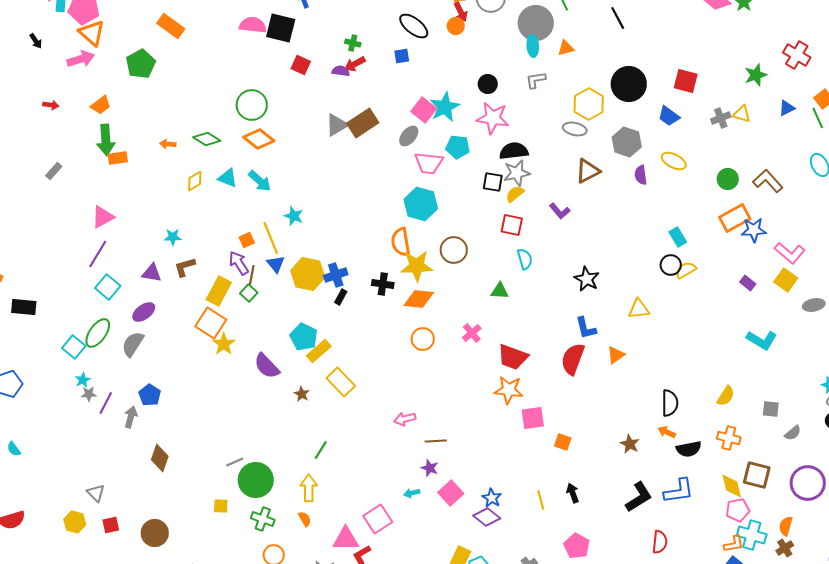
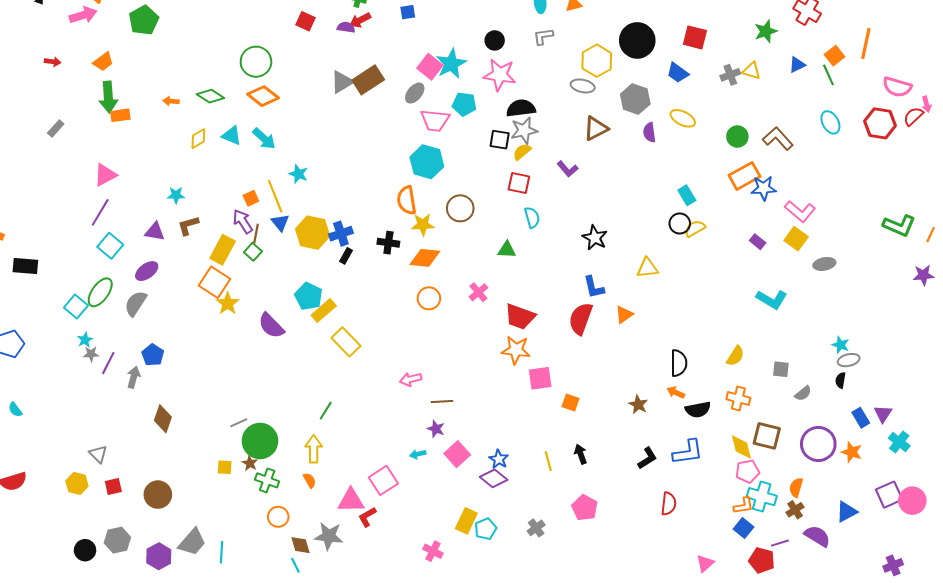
yellow star: (417, 266) -> (423, 225), size x0.7
brown star: (302, 394) -> (250, 463), moved
black L-shape: (639, 497) -> (647, 458), size x0.7

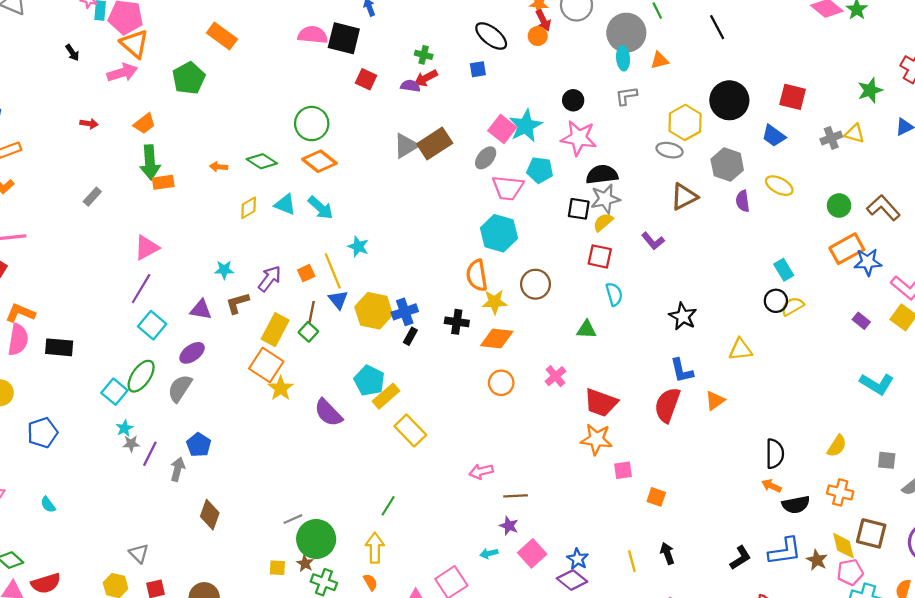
purple arrow: (243, 221) -> (270, 279), moved, turned 70
pink square: (540, 378) -> (623, 470), size x0.7
brown star: (638, 405) -> (817, 560), moved

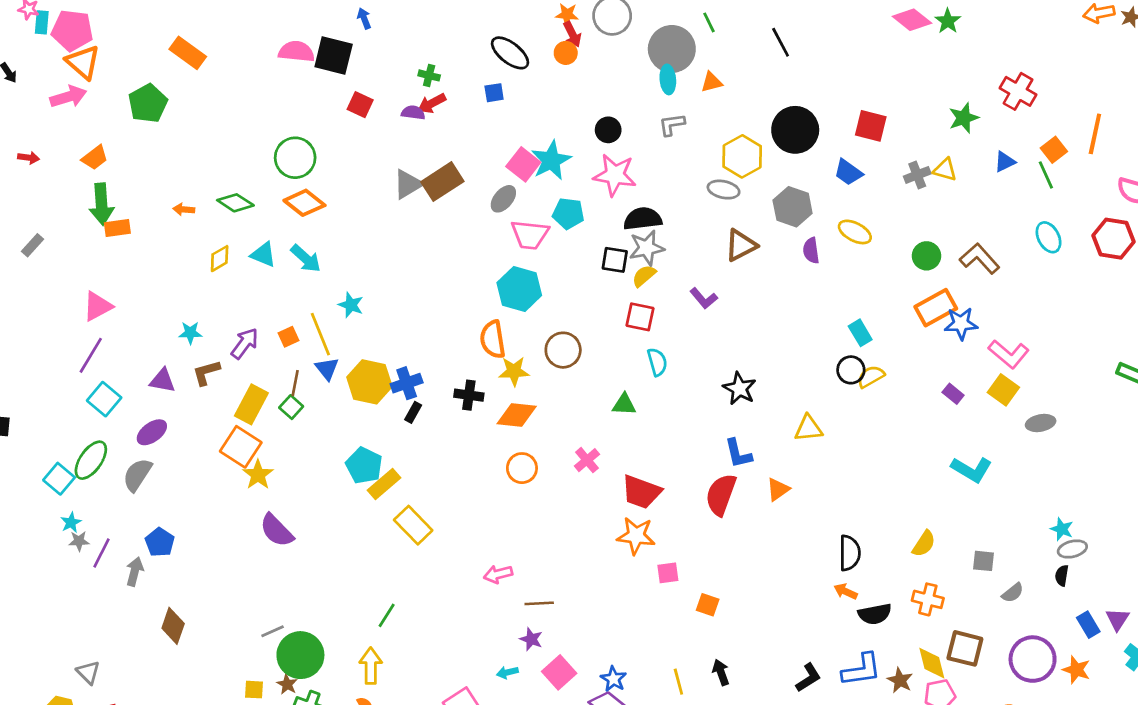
purple semicircle: (328, 413) -> (277, 530), moved

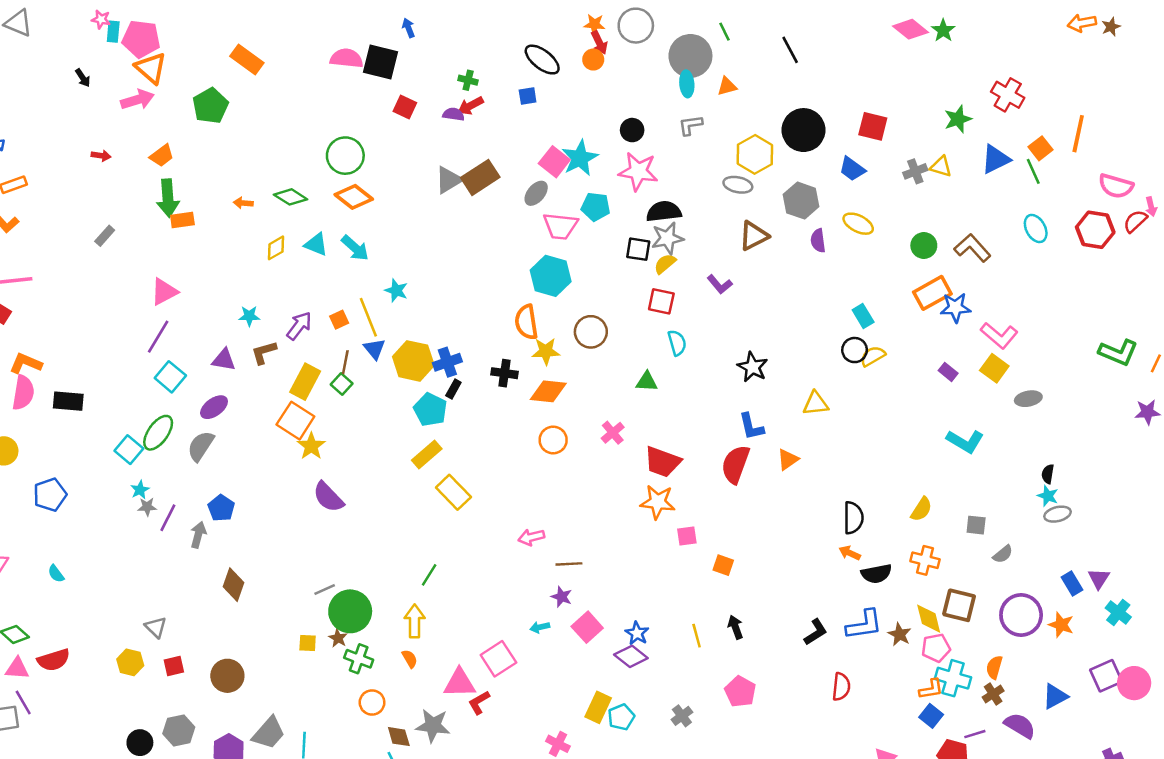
blue triangle: (1005, 162) -> (996, 159), size x1.5
cyan pentagon: (364, 465) -> (430, 410), moved
black semicircle: (1062, 576) -> (1048, 474), moved

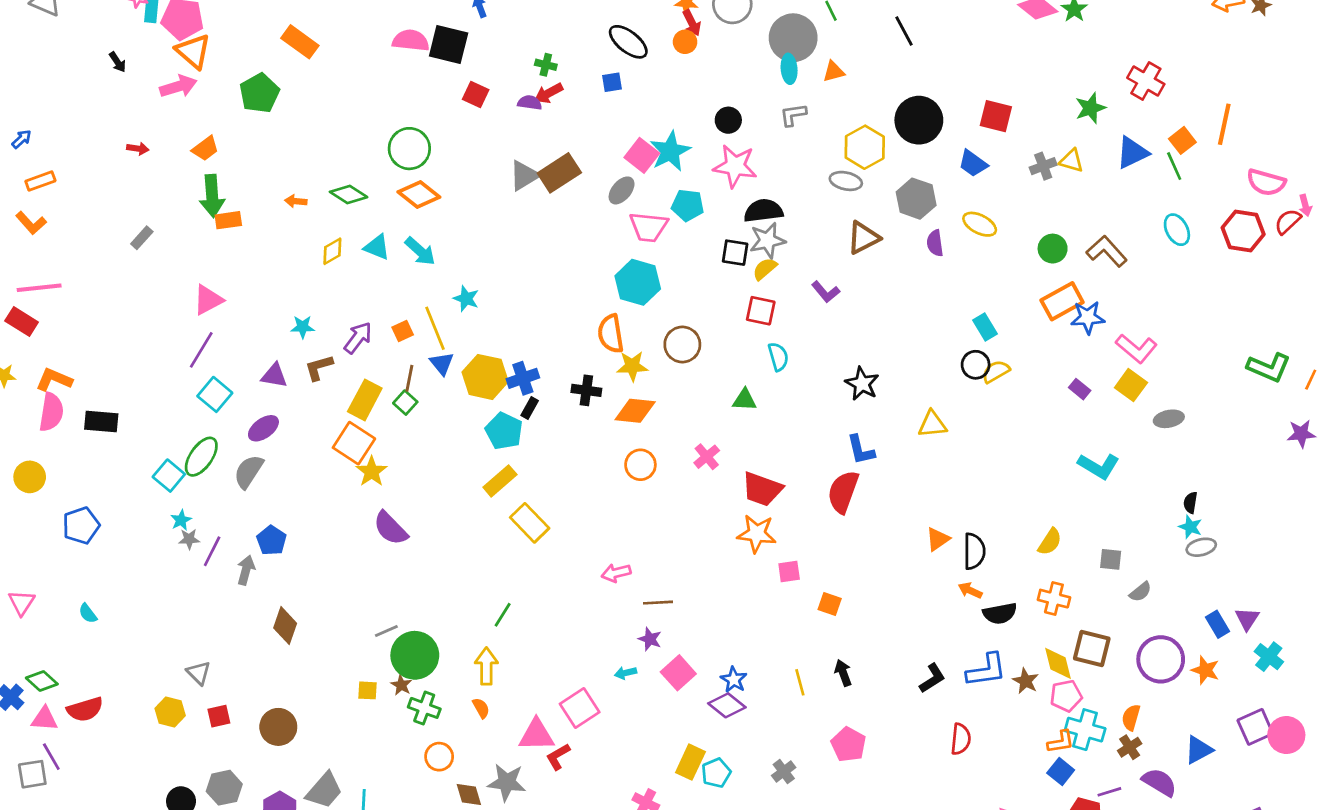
orange triangle: (788, 459) -> (938, 539), moved

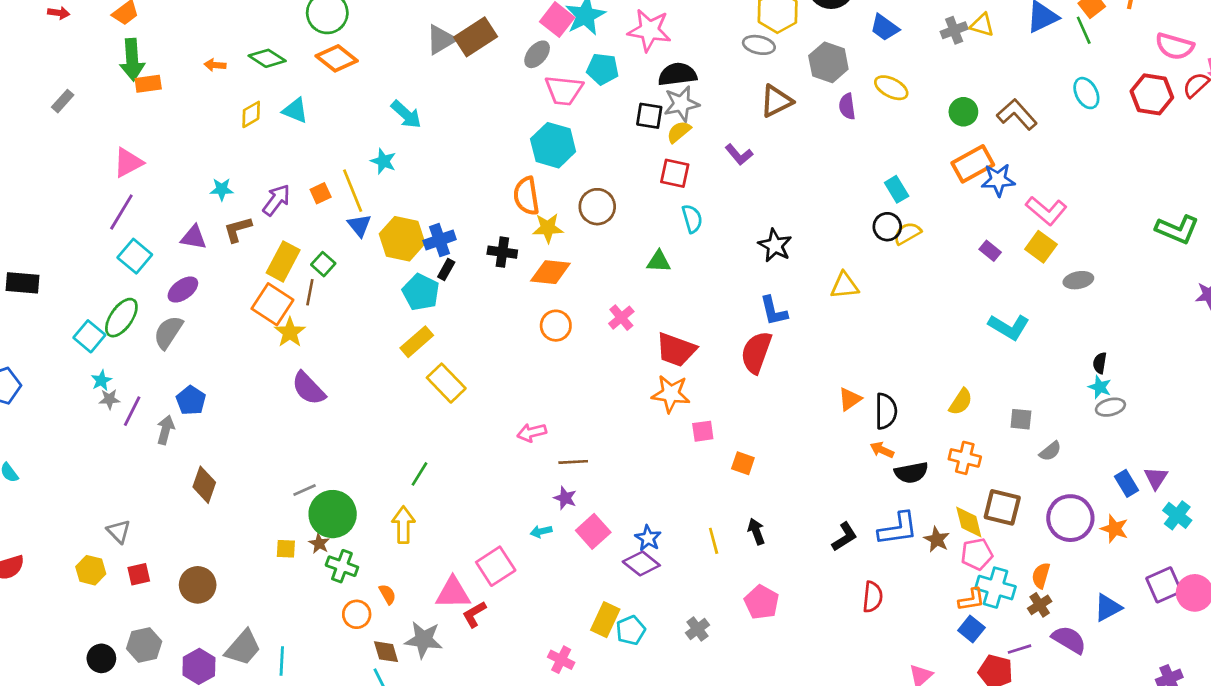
cyan arrow: (420, 251) -> (406, 114), moved
brown line: (409, 378) -> (310, 292), moved
orange semicircle: (481, 708) -> (387, 594), moved

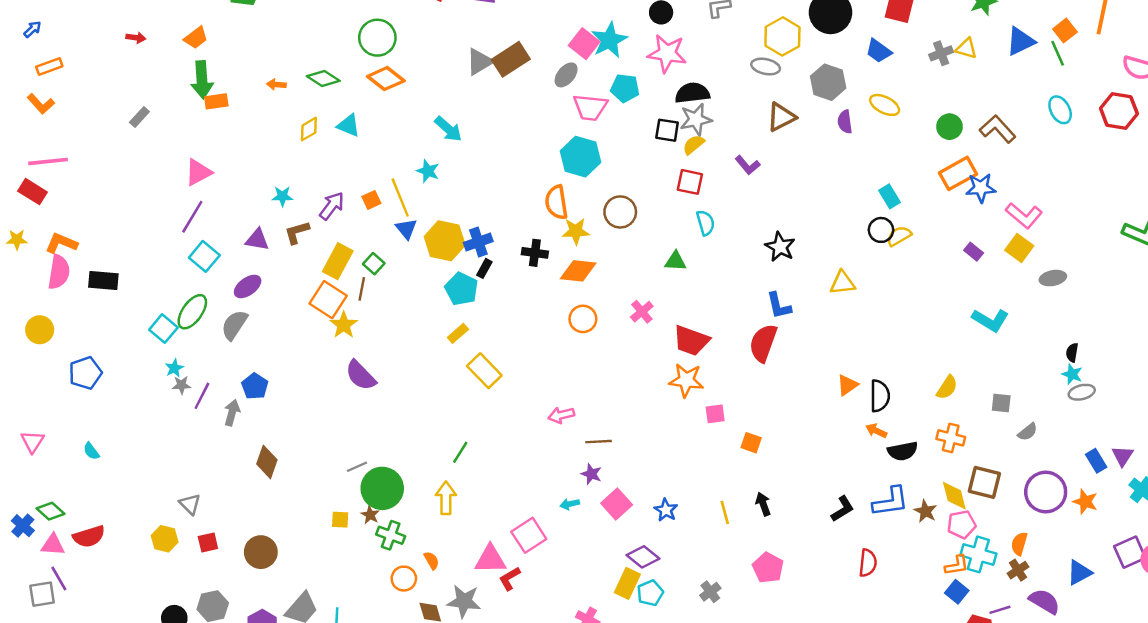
yellow rectangle: (417, 342) -> (458, 333), size x0.7
purple diamond: (641, 563) -> (643, 557), moved

